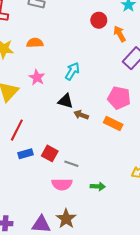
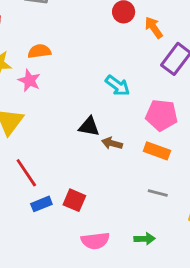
cyan arrow: (72, 71) -> (118, 86), moved, turned 102
pink star: (37, 77) -> (29, 80), moved
red line: (17, 130) -> (26, 173), turned -55
gray line: (71, 164) -> (158, 193), moved

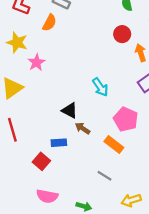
orange semicircle: (39, 51) -> (49, 23), moved, turned 108
blue rectangle: (41, 204) -> (59, 143), moved

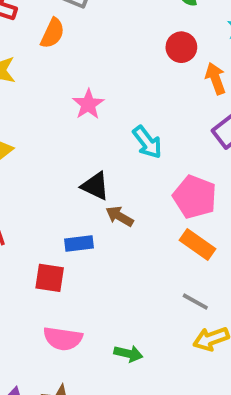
pink star: (36, 62) -> (88, 104), moved
orange rectangle: (114, 144) -> (197, 245), moved
red square: (41, 161) -> (50, 278), turned -30
gray line: (104, 176) -> (195, 302), moved

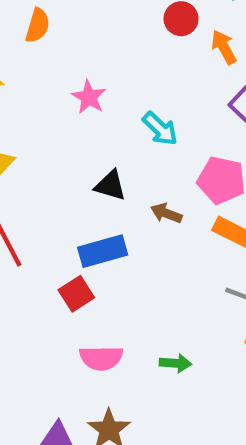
brown arrow: (120, 216) -> (166, 213), moved
blue rectangle: (79, 244) -> (103, 251), size x1.5
red square: (50, 278) -> (76, 294), turned -32

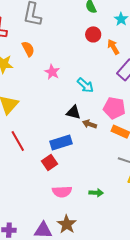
orange semicircle: (38, 25) -> (28, 49), moved, turned -42
black triangle: (110, 185) -> (74, 112), moved

